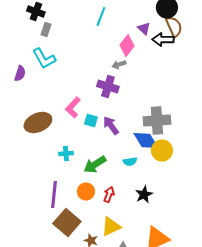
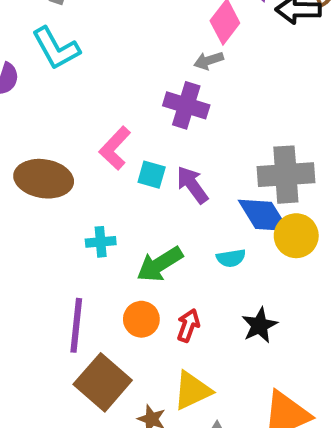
brown ellipse: (38, 122) -> (44, 179), turned 32

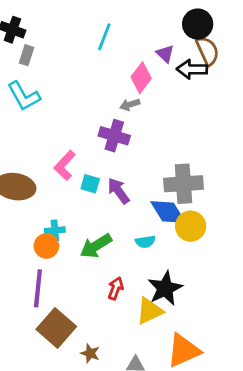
orange circle: (141, 319) -> (46, 246), moved
black star: (260, 325) -> (165, 288), size x1.4
yellow triangle: (192, 390) -> (150, 311), moved

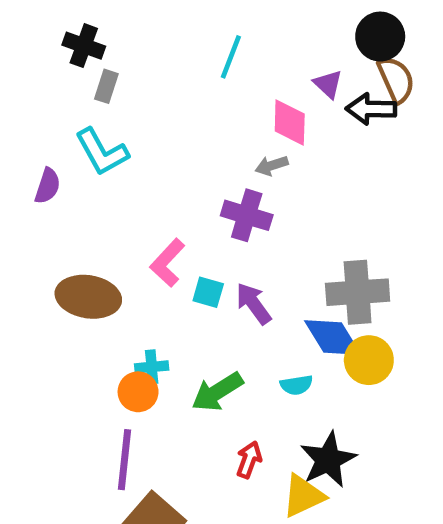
pink diamond: (141, 78) -> (290, 123), turned -36

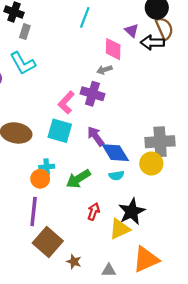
pink L-shape: (167, 263) -> (66, 102), moved
cyan square: (208, 292) -> (60, 131), moved, size x1.6
gray cross: (358, 292) -> (160, 142), moved
blue diamond: (333, 337) -> (115, 153), moved

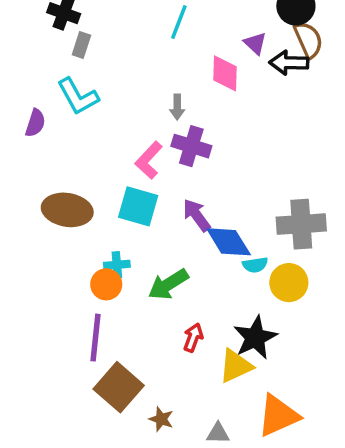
gray arrow: (104, 70) -> (177, 107), moved, turned -72
yellow circle: (151, 164) -> (289, 283), moved
cyan semicircle: (116, 175) -> (255, 265), moved

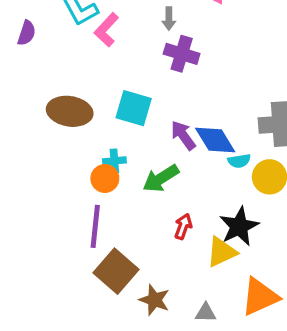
purple semicircle: (35, 123) -> (27, 33), moved
pink L-shape: (149, 160) -> (106, 30), moved
purple arrow: (197, 215) -> (183, 135), moved
brown star: (161, 419) -> (154, 300), size x1.4

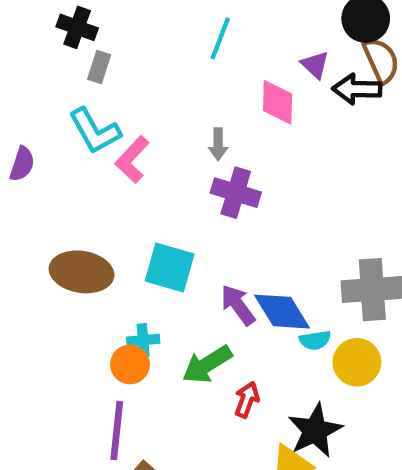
red arrow: (183, 226) -> (247, 400), moved

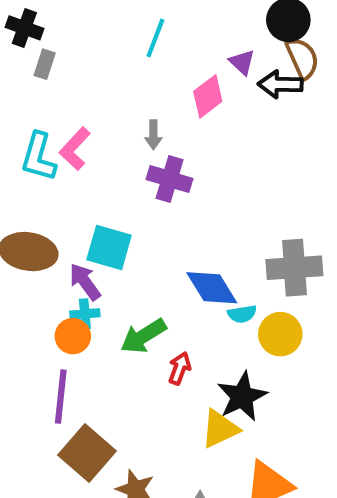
pink diamond: (278, 102) -> (208, 96), turned 51
cyan L-shape: (95, 131) -> (39, 157), moved, turned 45
purple arrow: (238, 305) -> (85, 282), moved

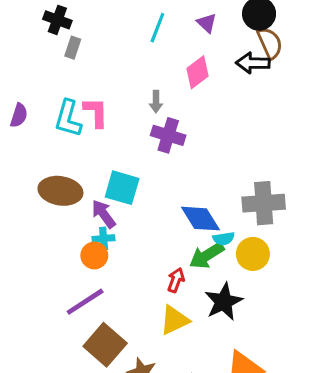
purple triangle: (242, 62) -> (207, 23), moved
pink L-shape: (75, 149) -> (96, 112), turned 136
green arrow: (143, 336) -> (207, 255), moved
purple line: (61, 397) -> (85, 302), turned 51
yellow triangle: (220, 429) -> (174, 320), moved

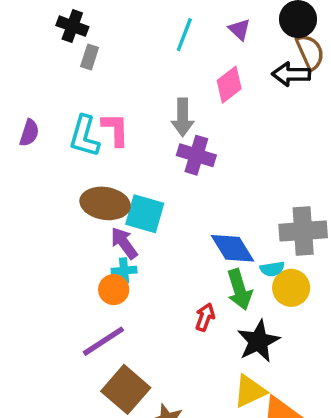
gray arrow: (156, 102) -> (183, 117), size x1.5
brown ellipse: (60, 191) -> (105, 203), moved
cyan semicircle: (224, 239) -> (272, 269), moved
green arrow: (207, 255) -> (239, 290), turned -75
yellow triangle: (174, 320) -> (250, 391), moved

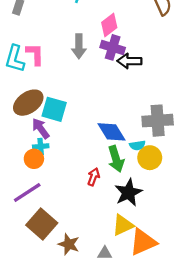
black arrow: (291, 74) -> (129, 61), moved
purple cross: (196, 155) -> (113, 47), moved
brown ellipse: (105, 203) -> (28, 103), turned -44

